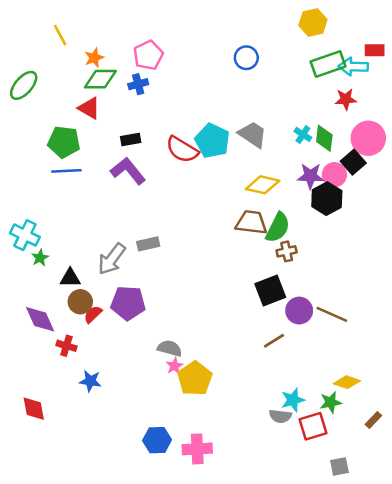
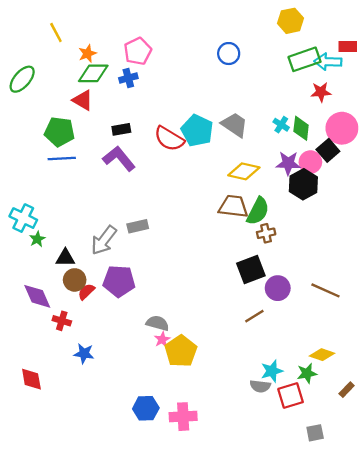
brown line: (332, 314) -> (326, 290), moved

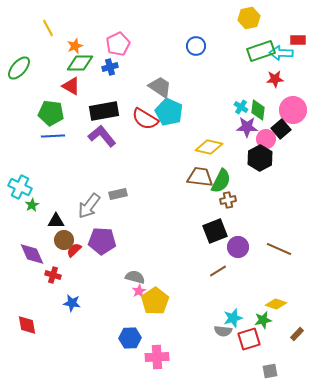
gray trapezoid: (235, 125) -> (160, 87), moved
black rectangle: (121, 129) -> (104, 111), size x1.8
purple star: (288, 163) -> (247, 127), moved
blue hexagon: (146, 408) -> (130, 338), moved

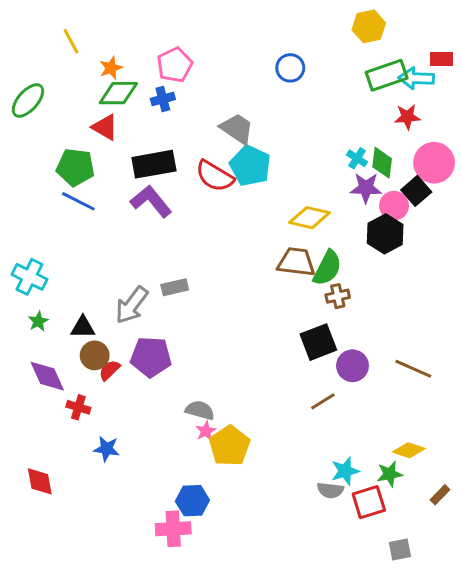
blue line: (53, 136) -> (78, 201), turned 30
green star: (32, 205) -> (38, 321), moved
pink cross: (157, 357) -> (173, 529), moved

